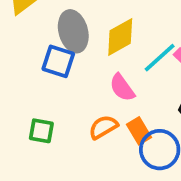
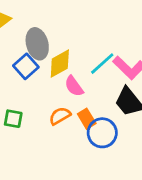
yellow diamond: (120, 37) -> (60, 64), moved
blue square: (58, 61) -> (26, 66), turned 30

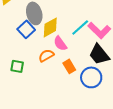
orange semicircle: (60, 116) -> (46, 55), moved
blue circle: (102, 133) -> (91, 77), moved

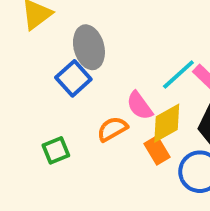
yellow diamond: (50, 27) -> (167, 123), moved
green square: (17, 66) -> (56, 150), turned -32

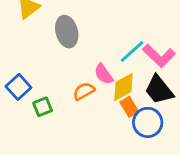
blue square: (73, 78) -> (18, 87), moved
orange rectangle: (157, 150) -> (129, 107), moved

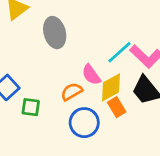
green square: (43, 107) -> (31, 107), turned 30
blue circle: (148, 122) -> (84, 123), moved

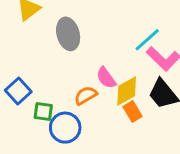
cyan line: (119, 52) -> (147, 40), moved
blue circle: (84, 123) -> (65, 128), moved

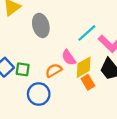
cyan line: (147, 40) -> (87, 33), moved
green square: (43, 112) -> (23, 69), moved

